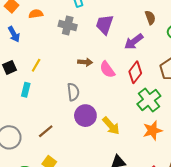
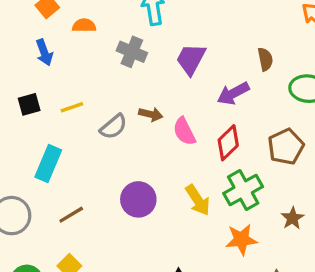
yellow line: (36, 65) -> (72, 107), turned 32
cyan rectangle: (26, 90) -> (48, 163), moved, size x1.5
gray semicircle: (73, 92) -> (114, 127), moved, turned 48
yellow arrow: (111, 126) -> (198, 200), moved

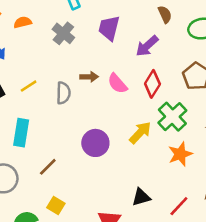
gray cross: (132, 52) -> (63, 33), turned 30
gray semicircle: (114, 127) -> (63, 93), turned -35
yellow arrow: (198, 200) -> (140, 133), turned -90

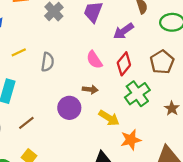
brown arrow: (89, 77) -> (90, 89), moved
yellow arrow: (140, 133) -> (109, 118), moved, turned 72
orange star: (180, 154) -> (131, 140), moved

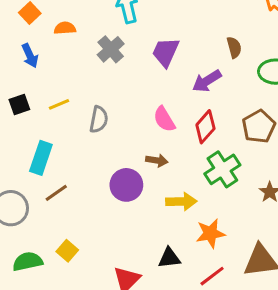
yellow arrow: (109, 118) -> (181, 201), turned -36
brown line: (26, 123) -> (56, 193), moved

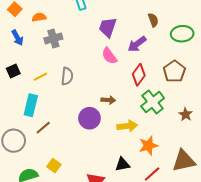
gray cross: (111, 49) -> (53, 38), moved, turned 30
yellow line: (59, 104) -> (40, 77), moved
pink semicircle: (164, 119) -> (109, 56), moved

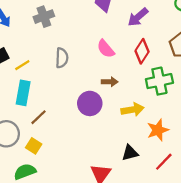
pink semicircle: (109, 56) -> (106, 49), moved
yellow line: (40, 77) -> (22, 65), moved
green cross: (153, 102) -> (159, 81), turned 30
yellow square: (54, 166) -> (34, 146), moved

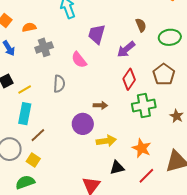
pink semicircle: (106, 49) -> (79, 60), moved
yellow arrow: (133, 110) -> (106, 141), moved
orange star: (158, 130) -> (142, 148), turned -30

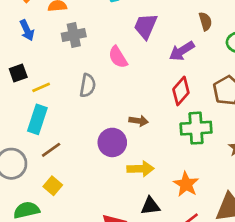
yellow square: (33, 160) -> (53, 186), moved

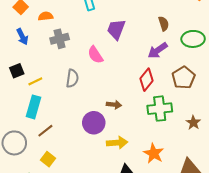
purple arrow: (182, 51) -> (158, 50), moved

